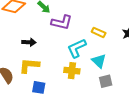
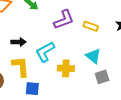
purple L-shape: (62, 22) -> (64, 20), moved, turned -30
cyan L-shape: (77, 48) -> (45, 52), moved
yellow L-shape: (29, 66) -> (21, 66), turned 85

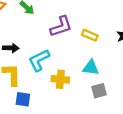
cyan triangle: (93, 56) -> (91, 68), turned -35

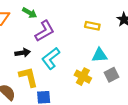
purple L-shape: (61, 26) -> (45, 31), moved
yellow cross: (60, 79) -> (83, 77), moved, turned 35

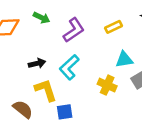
yellow rectangle: (92, 26) -> (113, 27), turned -32
purple L-shape: (45, 31) -> (74, 30), moved

